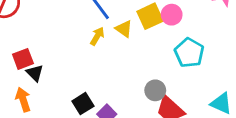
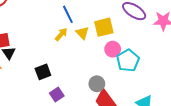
pink circle: (172, 15) -> (113, 49), moved
black square: (83, 104) -> (43, 72), moved

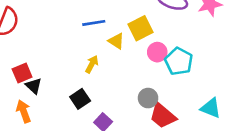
blue line: (68, 14) -> (94, 23), turned -60
yellow arrow: (61, 34) -> (92, 64), moved

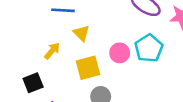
yellow square: (141, 28) -> (88, 68), moved
cyan pentagon: (179, 61) -> (149, 48), moved

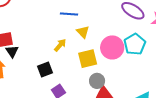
pink circle: (120, 53) -> (112, 47), size x1.5

